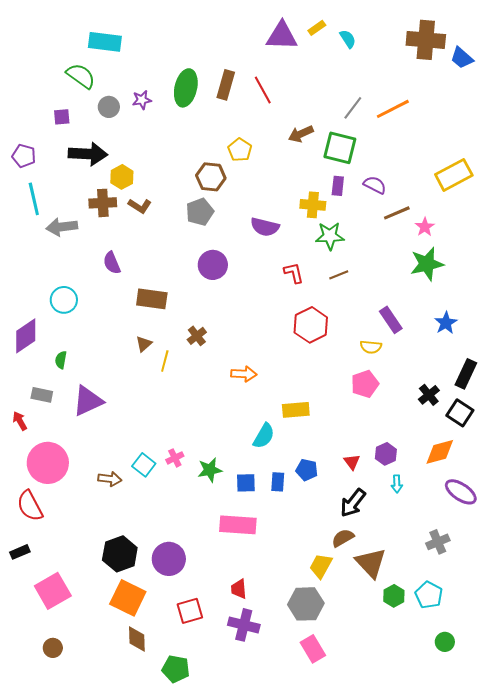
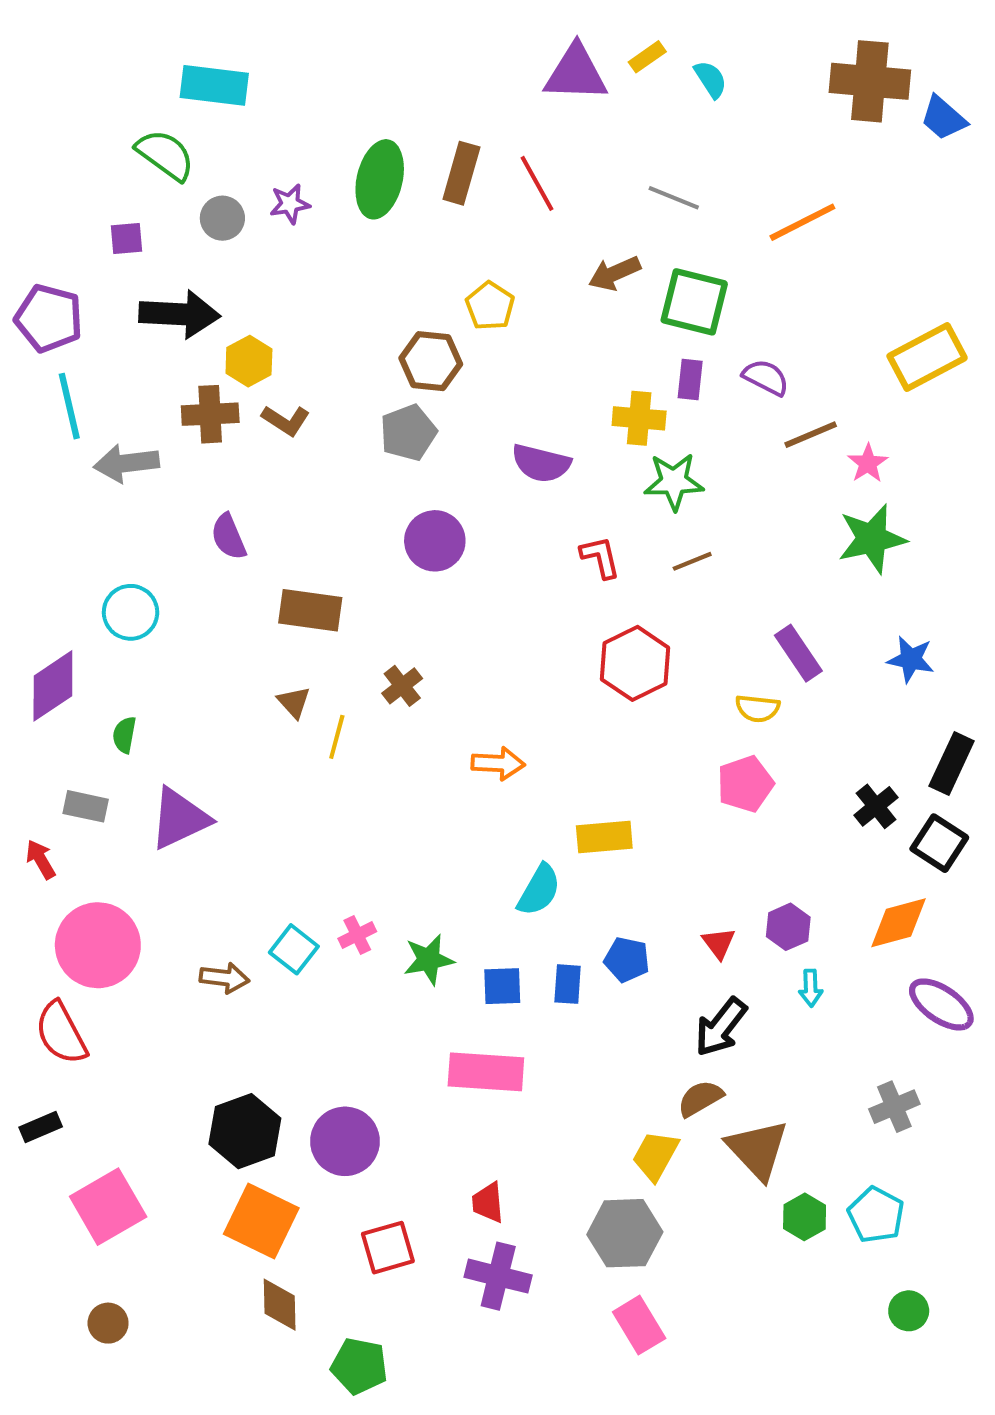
gray line: (353, 108) -> (674, 198), moved, turned 75
purple pentagon: (24, 156) -> (49, 318), size x1.4
blue star: (446, 323) -> (911, 659), turned -30
brown triangle: (144, 344) -> (294, 702), turned -30

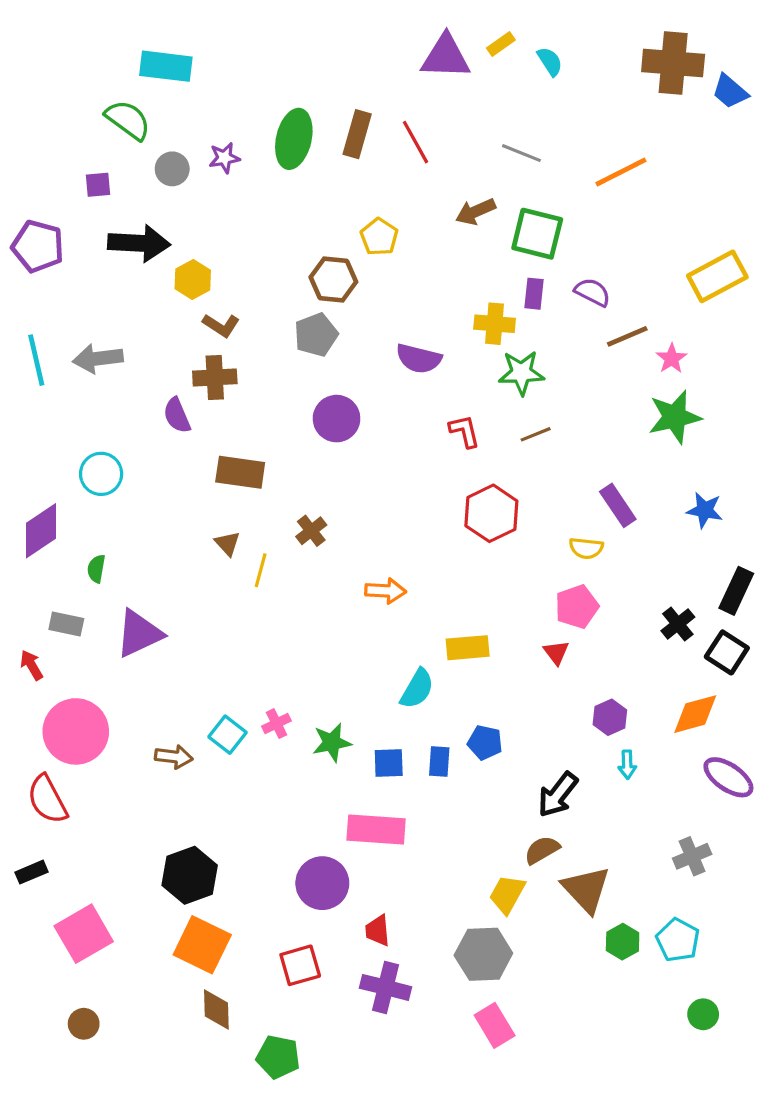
cyan line: (69, 406) -> (36, 360), moved
brown cross: (210, 414) -> (215, 377), moved
red triangle: (719, 943) -> (556, 652), moved
purple circle: (345, 1141) -> (322, 883), moved

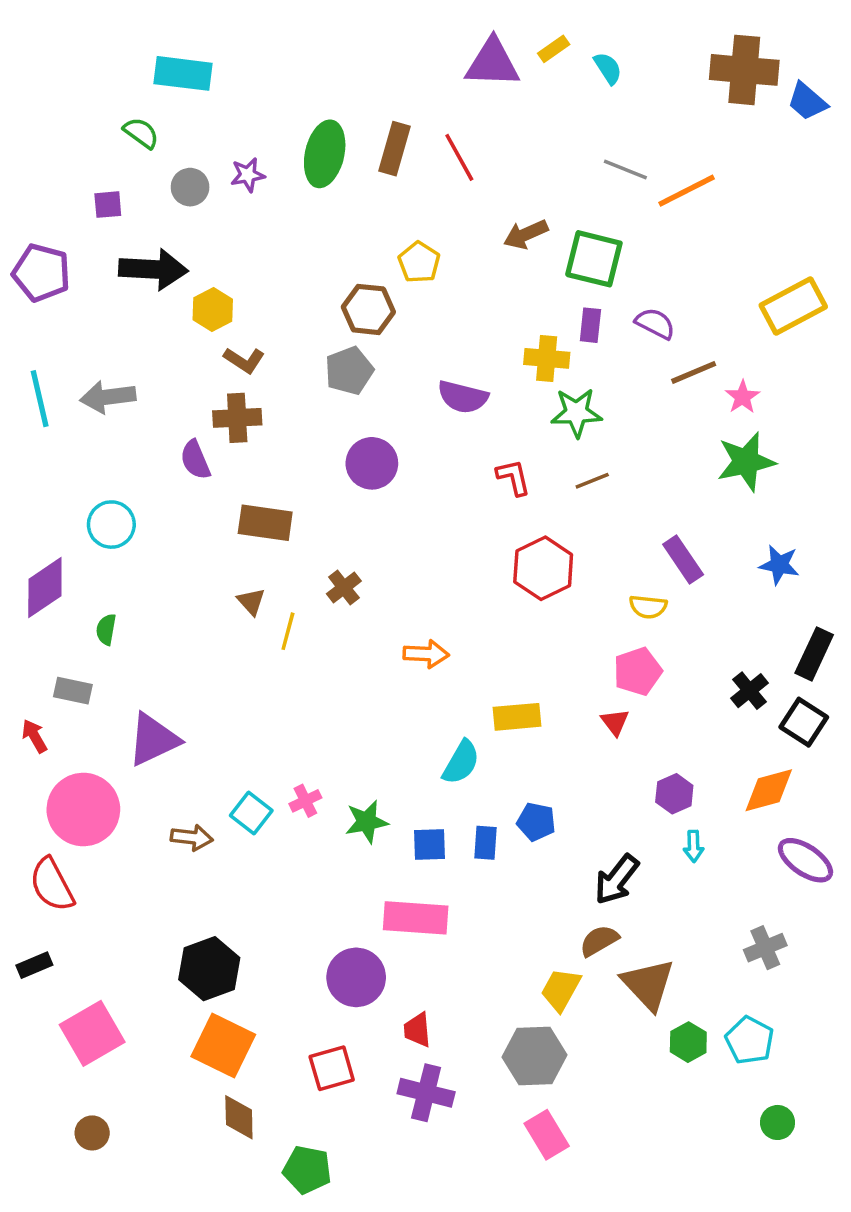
green semicircle: (128, 120) -> (141, 133), size x0.7
gray line: (521, 153) -> (625, 170), moved
purple triangle: (139, 633) -> (153, 740), moved

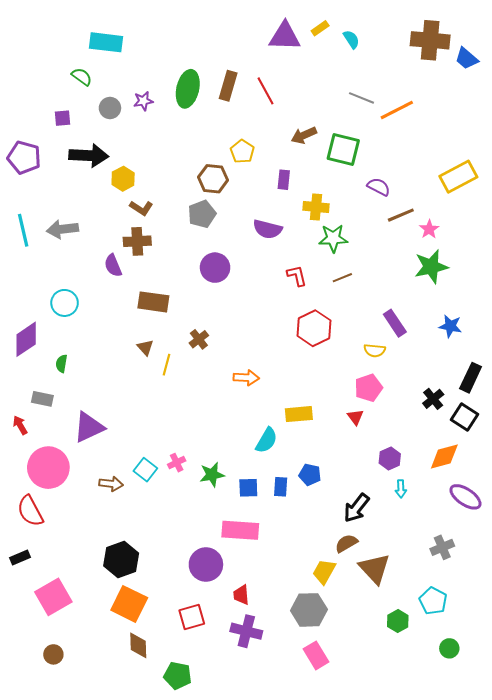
purple rectangle: (590, 325) -> (284, 180), moved
green hexagon: (688, 1042) -> (398, 621), moved

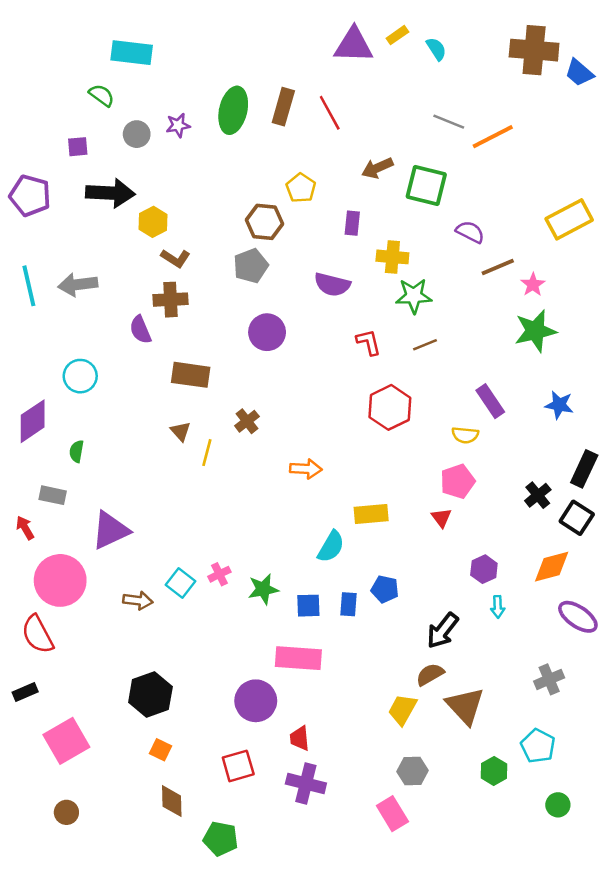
orange square: (129, 604) -> (160, 750), size x0.5
gray hexagon: (309, 610) -> (412, 771), moved, size x0.7

